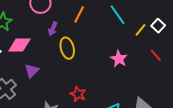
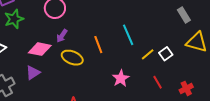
orange line: (79, 14) -> (98, 45), moved, turned -60
pink diamond: (19, 45) -> (40, 49), moved
yellow ellipse: (67, 48) -> (72, 58), turned -65

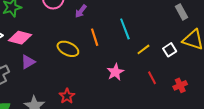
purple arrow: (62, 36) -> (81, 11), moved
pink diamond: (40, 49) -> (20, 38), moved
white square: (166, 54) -> (170, 50), moved

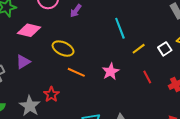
orange line: (95, 37) -> (76, 72), moved, turned -48
pink diamond: (20, 38) -> (29, 30), moved
red star: (67, 96) -> (51, 94), moved

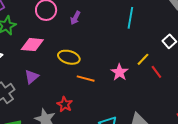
cyan line: (120, 28) -> (130, 18), moved, turned 40
yellow line: (139, 49) -> (143, 59), moved

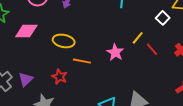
purple triangle: (32, 77) -> (26, 79), moved
red star: (65, 104) -> (60, 77), moved

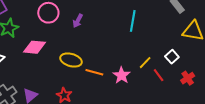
white square: (163, 18) -> (172, 57), moved
orange line: (82, 61) -> (94, 72), moved

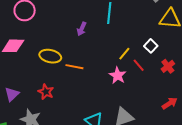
purple arrow: (78, 21) -> (82, 29), moved
pink star: (122, 75) -> (118, 75), moved

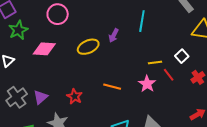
yellow line: (124, 54) -> (155, 62), turned 40
yellow ellipse: (50, 56) -> (88, 47), moved, turned -40
orange line: (74, 67) -> (112, 87), moved

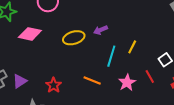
cyan line: (142, 21) -> (111, 56), moved
purple arrow: (114, 35) -> (101, 30), turned 32
yellow line: (155, 62) -> (132, 47), moved, turned -64

